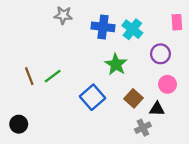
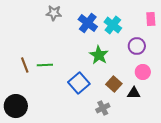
blue cross: (103, 27) -> (88, 23), turned 30
green line: (53, 76) -> (45, 65), turned 35
black circle: (19, 124) -> (16, 106), size x1.5
gray cross: (143, 128) -> (103, 108), moved

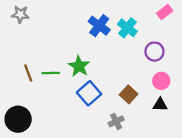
gray star: (54, 13) -> (20, 14), moved
pink rectangle: (151, 19) -> (165, 12), moved, turned 56
green star: (99, 55) -> (79, 66), moved
black triangle: (134, 93) -> (160, 105), moved

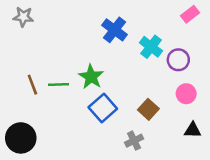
cyan cross: (127, 28) -> (151, 47), moved
black triangle: (160, 105) -> (193, 130), moved

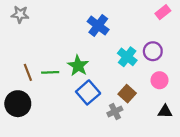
cyan cross: (151, 47) -> (127, 57), moved
black circle: (21, 138) -> (18, 104), moved
gray cross: (134, 141) -> (115, 111), moved

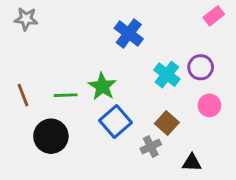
brown line: (28, 72) -> (23, 95), moved
black circle: (18, 104) -> (51, 136), moved
black triangle: (165, 111) -> (192, 163), moved

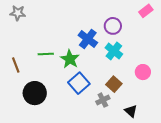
blue cross: (129, 34) -> (88, 39), moved
purple circle: (201, 67) -> (113, 26), moved
green line: (66, 95) -> (46, 54), moved
black triangle: (192, 163) -> (131, 111), turned 40

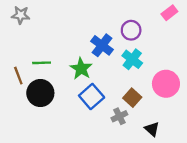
green line: (46, 54) -> (42, 63), moved
pink circle: (143, 72) -> (166, 84), size x1.5
black circle: (35, 93) -> (40, 93), moved

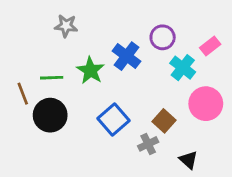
pink rectangle: (169, 13) -> (210, 46), moved
gray star: (21, 15) -> (66, 26), moved
cyan cross: (132, 59) -> (183, 68), moved
green star: (81, 69) -> (90, 70), moved

